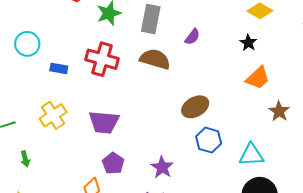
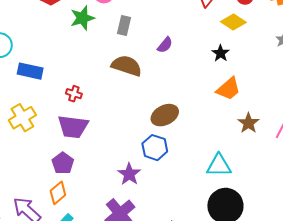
gray rectangle: (151, 19) -> (124, 26), size x0.7
red cross: (102, 59) -> (74, 94), moved, size x0.5
blue rectangle: (59, 68) -> (30, 71), size x1.4
blue hexagon: (209, 140) -> (155, 148), moved
purple pentagon: (113, 163) -> (63, 163), moved

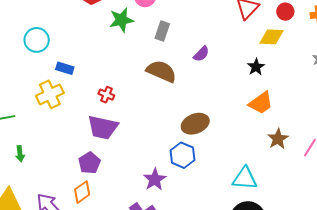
yellow diamond: (233, 22) -> (272, 37), turned -35
blue rectangle: (30, 71) -> (65, 68), size x0.7
yellow cross: (22, 118) -> (50, 94), moved

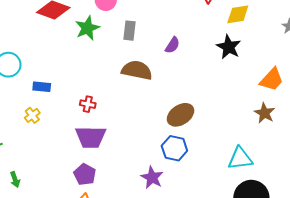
black star: (256, 67) -> (229, 47), size x1.4
yellow cross: (50, 94) -> (32, 115), size x0.6
orange trapezoid: (261, 103) -> (272, 80), moved

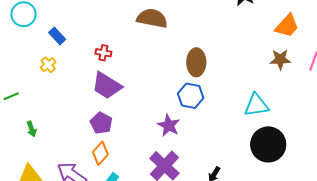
blue rectangle: (42, 87) -> (57, 36), turned 42
brown star: (265, 113) -> (280, 59), turned -30
brown ellipse: (181, 115) -> (196, 62), turned -56
purple trapezoid: (91, 137) -> (107, 86), turned 32

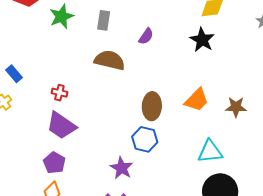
orange trapezoid: (287, 26) -> (197, 100), moved

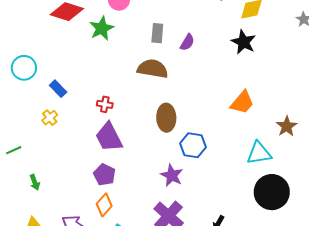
gray rectangle: (104, 20) -> (157, 33), moved
brown ellipse: (152, 106) -> (166, 118), moved
brown star: (236, 107) -> (287, 126), moved, turned -30
purple trapezoid: (61, 126) -> (109, 137), turned 32

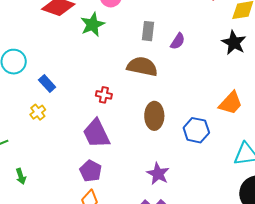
red cross: (105, 104) -> (104, 95), moved
blue hexagon: (193, 145) -> (196, 130), moved

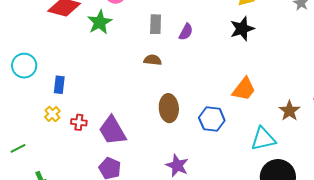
black star: (234, 43) -> (242, 29), turned 30
brown semicircle: (142, 66) -> (153, 60), size x0.6
blue rectangle: (47, 83) -> (59, 85), turned 54
red cross: (104, 95) -> (79, 122), moved

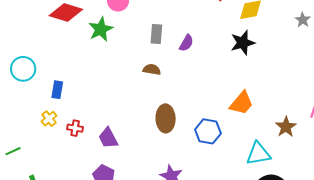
purple trapezoid: (112, 131) -> (108, 138), size x0.7

